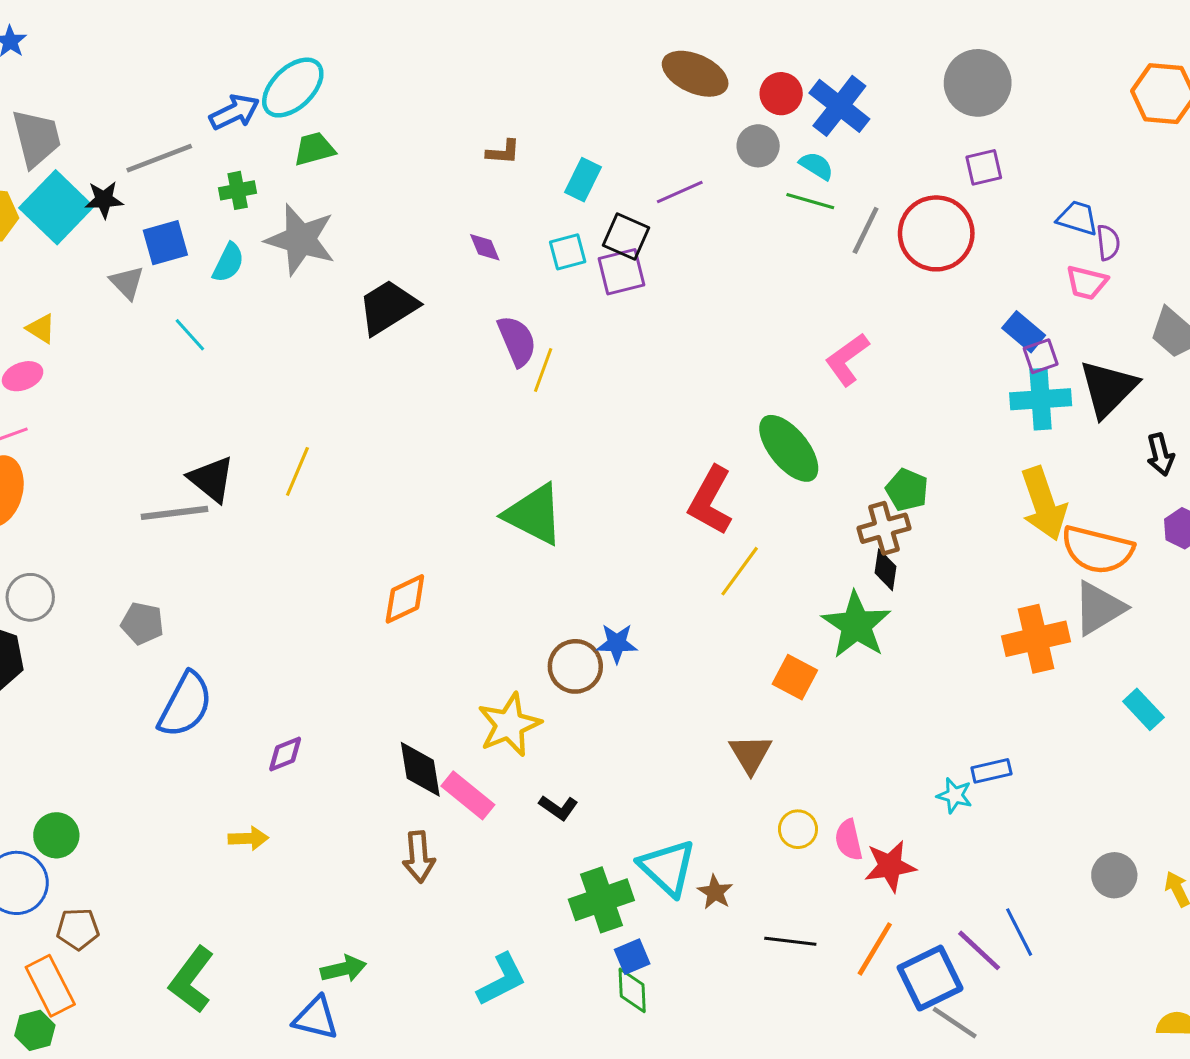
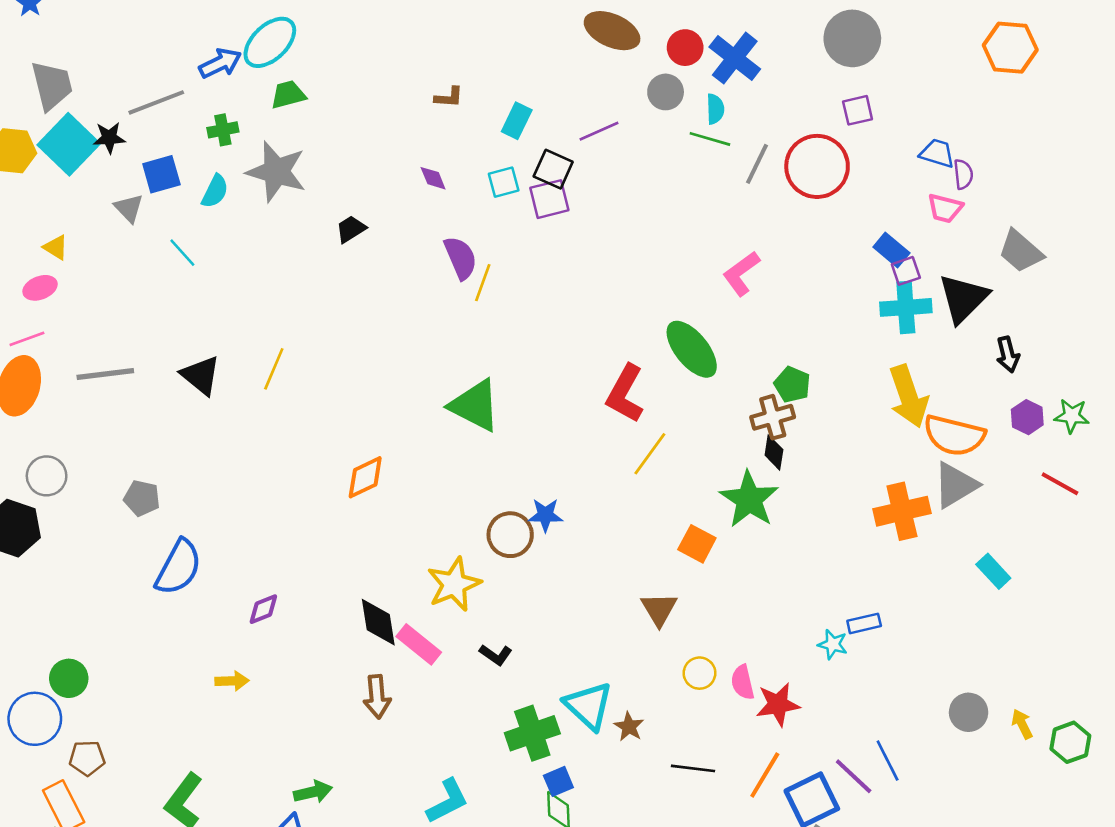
cyan semicircle: (816, 166) -> (715, 109), turned 56
black trapezoid: (388, 307) -> (351, 229), size x0.6
gray line: (175, 513) -> (105, 374), moved

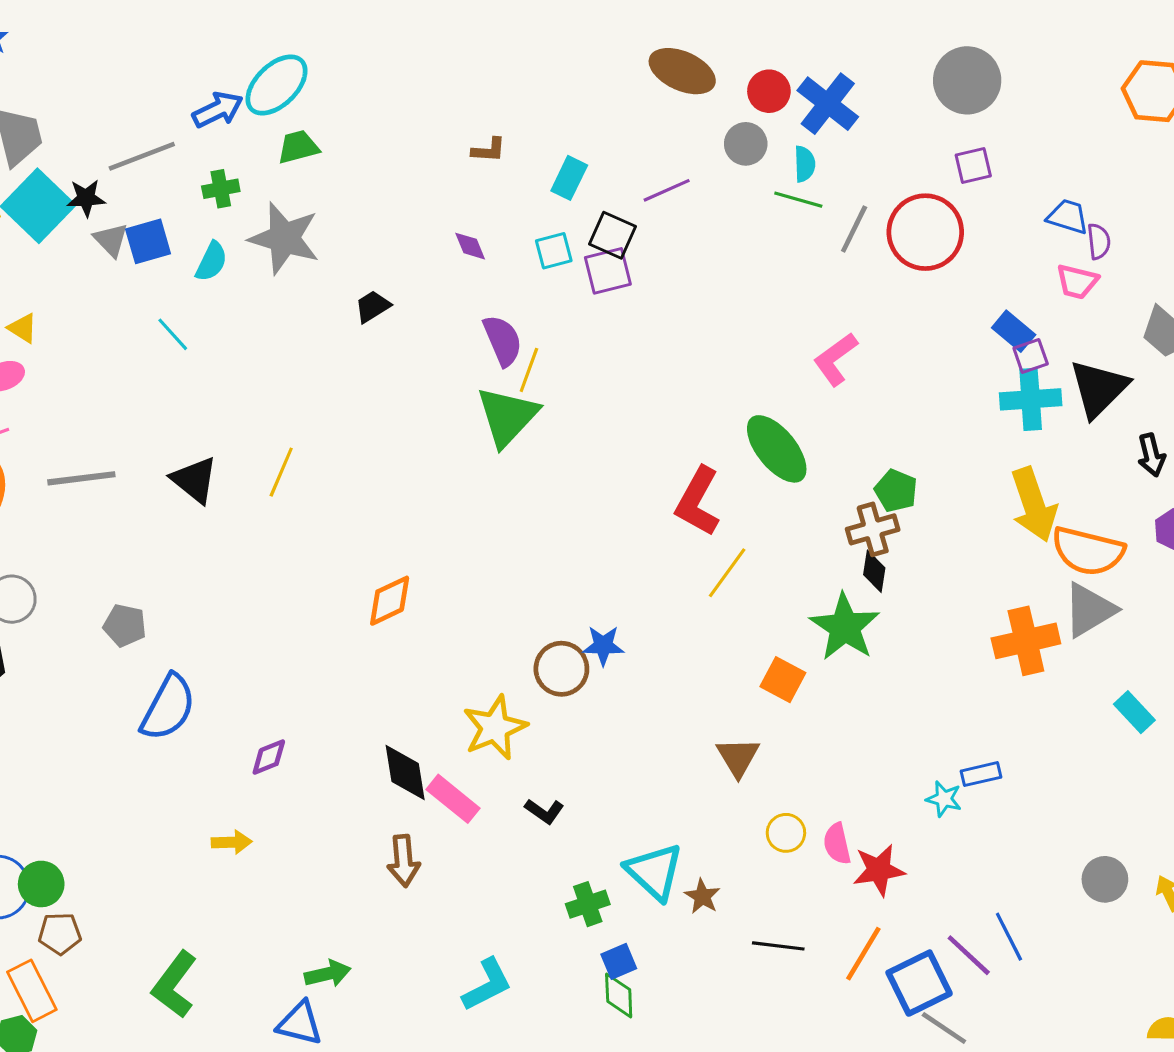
gray triangle: (129, 208) -> (111, 240), moved
green triangle: (475, 405) -> (507, 416), moved, turned 46
green circle: (69, 678) -> (41, 884), moved
green cross: (532, 733) -> (588, 904), size x0.7

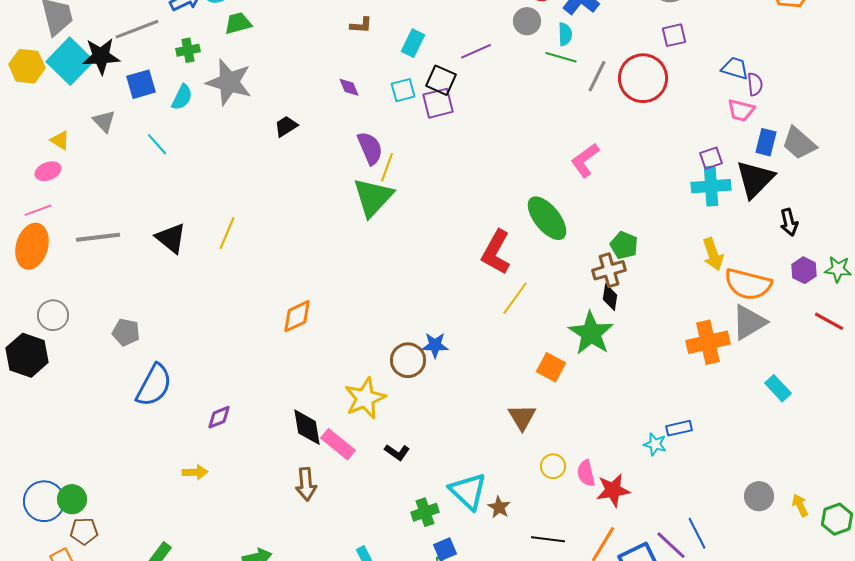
black star: (86, 198) -> (101, 56), size x1.5
gray triangle: (111, 240) -> (104, 121), moved
blue rectangle: (1014, 331) -> (766, 142), moved, turned 64
yellow arrow: (1034, 505) -> (713, 254), size x0.7

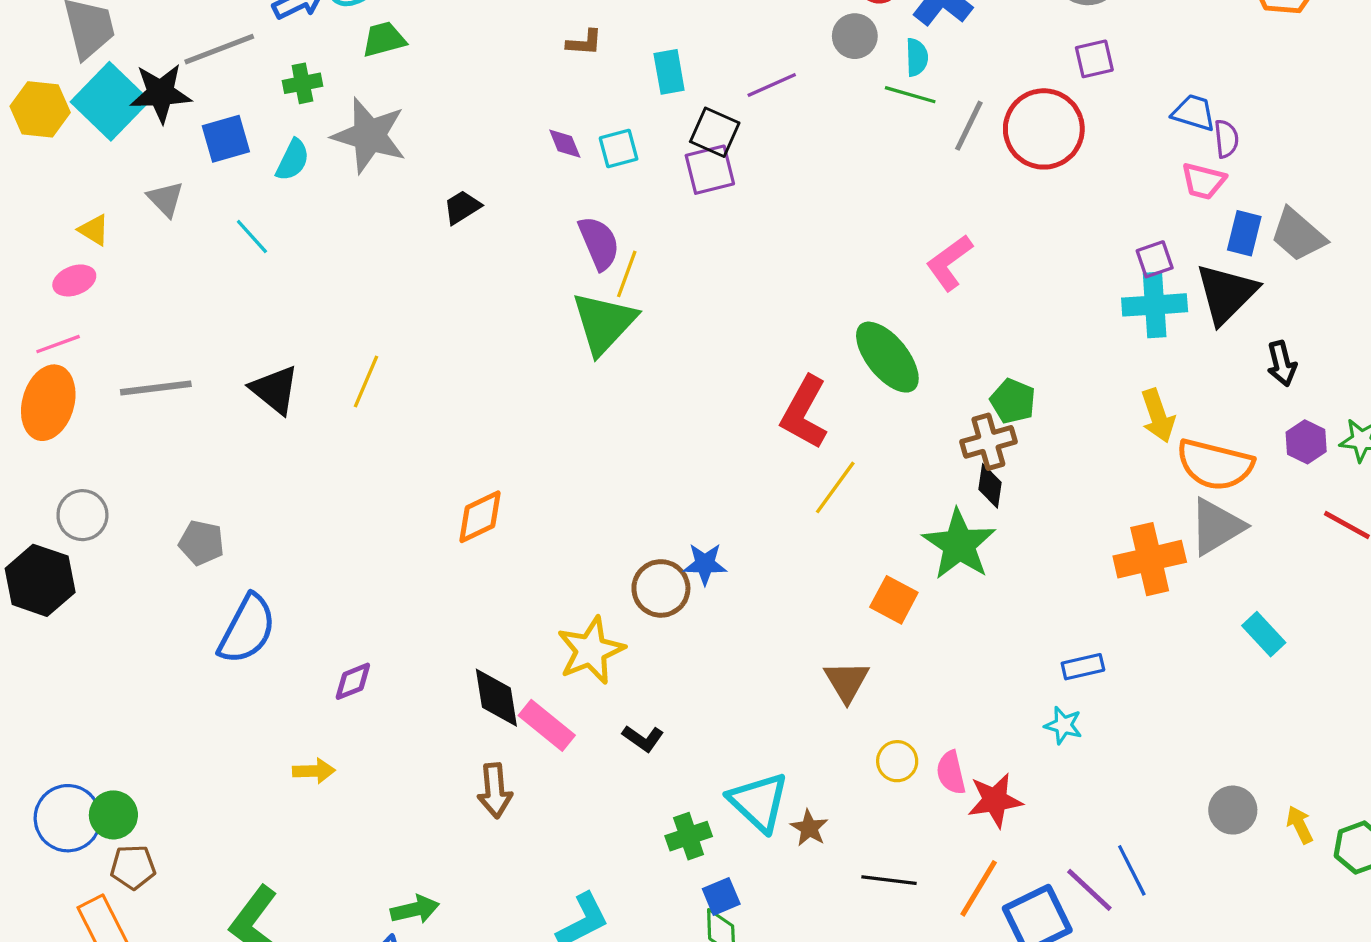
cyan rectangle: (413, 43) -> (669, 72), turned -36
cyan square: (403, 90) -> (619, 149), moved
blue rectangle: (679, 428) -> (1083, 667), moved

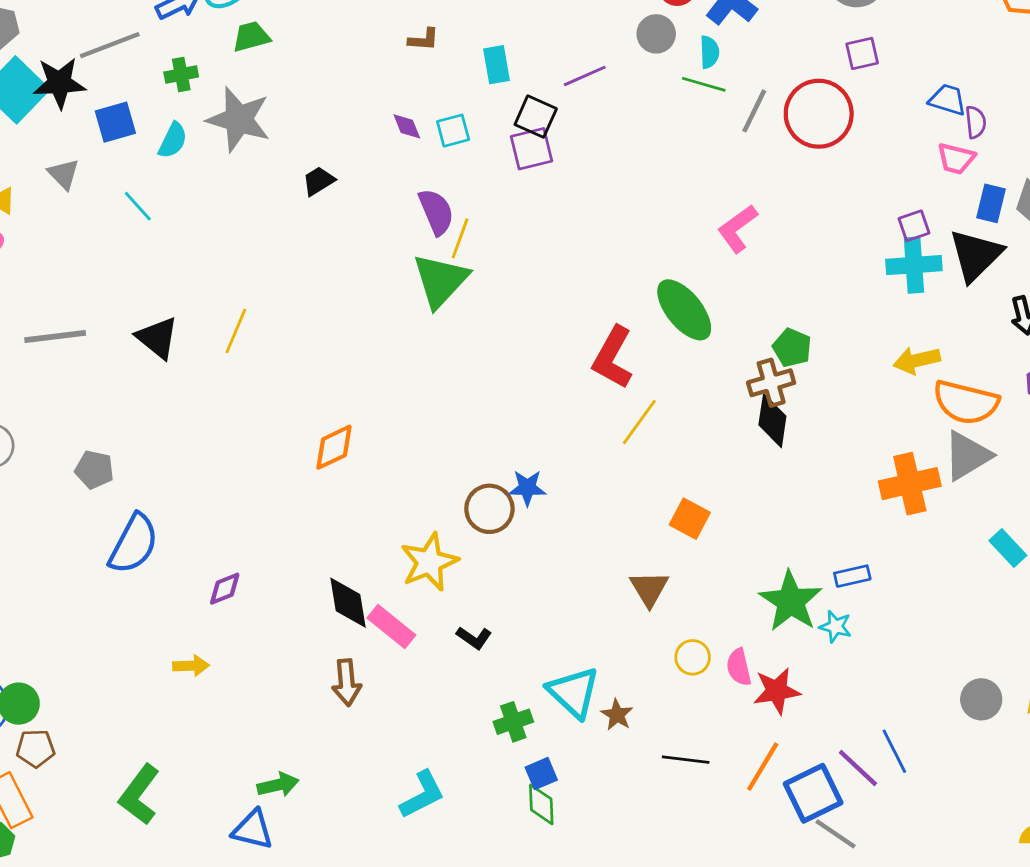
yellow arrow: (1158, 416) -> (917, 360), turned 96
black diamond: (990, 486) -> (772, 421), size x1.4
green star: (959, 544) -> (791, 601), moved

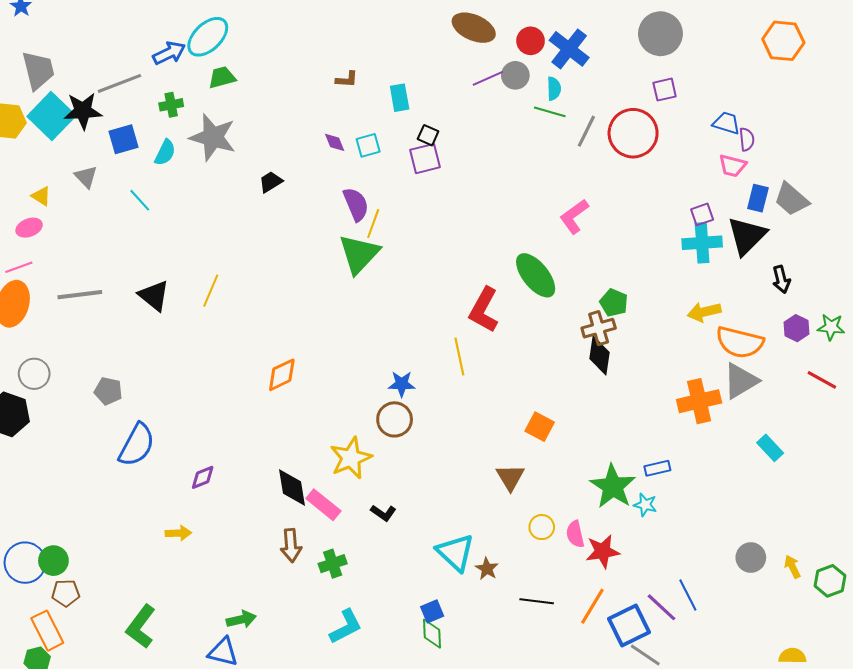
purple line: (585, 76) -> (488, 78), moved
black square: (536, 117) -> (428, 135), size x0.7
yellow line: (639, 422) -> (459, 357), moved, turned -48
blue star: (527, 488) -> (402, 384), moved
green cross: (513, 722) -> (333, 564), moved

